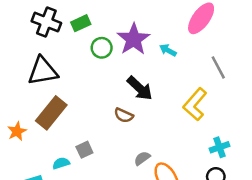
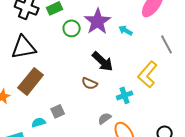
cyan cross: (219, 147) -> (125, 95), moved

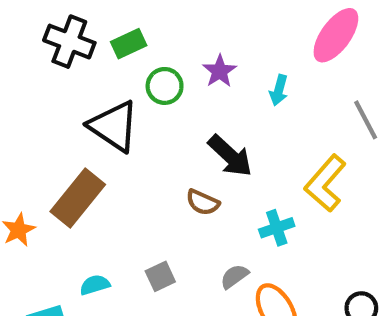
purple star: (98, 21) -> (220, 71), size x0.6
cyan arrow: (126, 30) -> (279, 90), turned -104
black triangle: (24, 47) -> (114, 126), moved, turned 44
gray square: (58, 111) -> (160, 276), moved

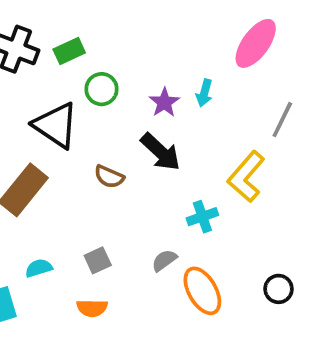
purple star: (220, 71) -> (164, 102), moved
gray line: (366, 120) -> (282, 120), turned 54
brown semicircle: (203, 202) -> (109, 177), moved

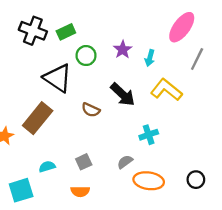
purple star: (164, 102) -> (123, 50), moved
gray line: (282, 120) -> (197, 59), moved
yellow L-shape: (246, 177) -> (166, 90), moved, turned 88
orange ellipse: (202, 291) -> (149, 181), turned -52

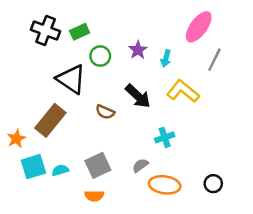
gray square: (84, 162) -> (98, 165), size x1.5
cyan square: (21, 190) -> (33, 167), moved

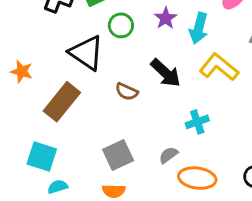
cyan arrow: (166, 58) -> (199, 28), size x1.5
orange star: (16, 139) -> (22, 72), moved, turned -30
cyan square: (33, 167) -> (42, 156), turned 35
cyan semicircle: (60, 170) -> (58, 187), moved

